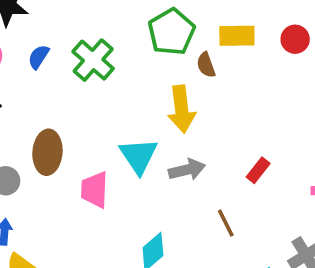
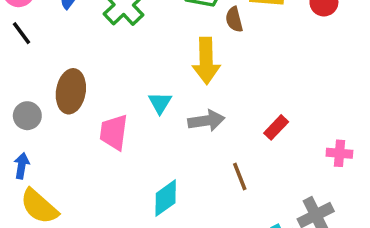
cyan triangle: (139, 156) -> (160, 103), size x0.6

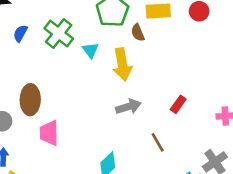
cyan triangle: (160, 103) -> (90, 50), moved
pink trapezoid: (114, 132) -> (49, 133), moved

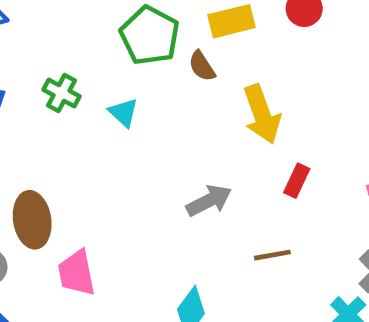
green cross: (59, 33) -> (61, 93), size x0.7
yellow arrow: (122, 64) -> (262, 114), moved
brown line: (158, 142) -> (272, 255), turned -60

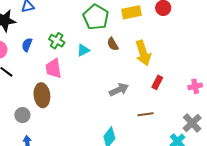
brown semicircle: (202, 66) -> (113, 44), moved
cyan triangle: (123, 113) -> (83, 50), turned 48
pink trapezoid: (77, 273) -> (53, 68), moved

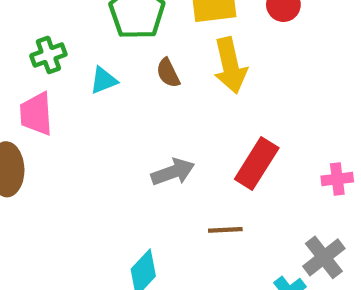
green cross: (57, 41) -> (48, 55), turned 35
yellow arrow: (143, 53) -> (230, 66), moved
red rectangle: (157, 82) -> (257, 164), size x1.6

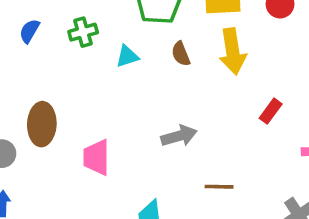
pink trapezoid: (36, 114) -> (96, 157), moved
red rectangle: (257, 164) -> (271, 111), moved, size x0.6

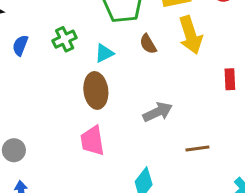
red rectangle: (271, 111) -> (230, 79), turned -30
brown ellipse: (42, 124) -> (96, 90), moved

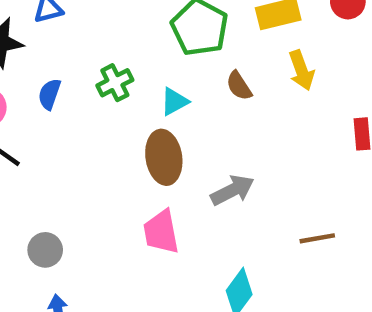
yellow arrow: (191, 35) -> (301, 70), size x0.7
gray arrow: (158, 112) -> (232, 190), moved

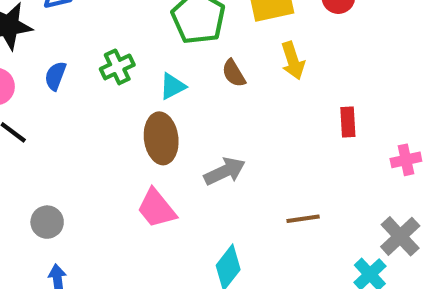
pink trapezoid: (161, 232) -> (157, 208), turned -30

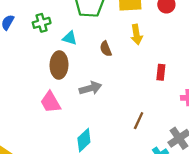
brown semicircle: (234, 73) -> (106, 49), moved
cyan triangle: (173, 86) -> (70, 38), turned 35
brown line: (303, 219) -> (139, 121), moved, turned -66

